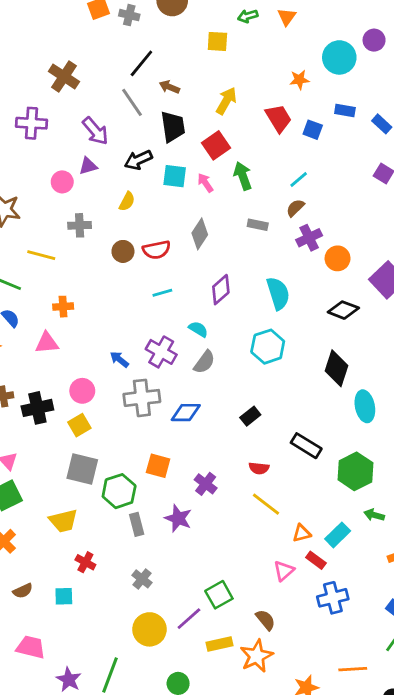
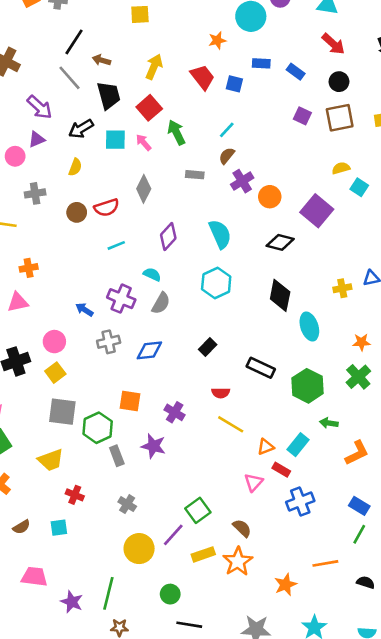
gray cross: (142, 398) -> (109, 342), size x0.7

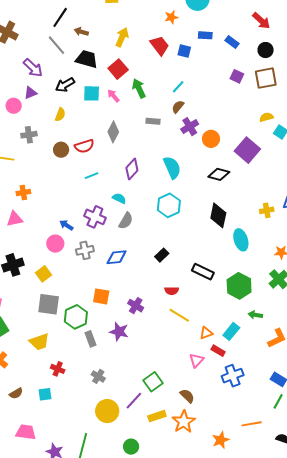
black trapezoid: (109, 95) -> (87, 59), turned -60
pink circle: (54, 342) -> (55, 244), moved

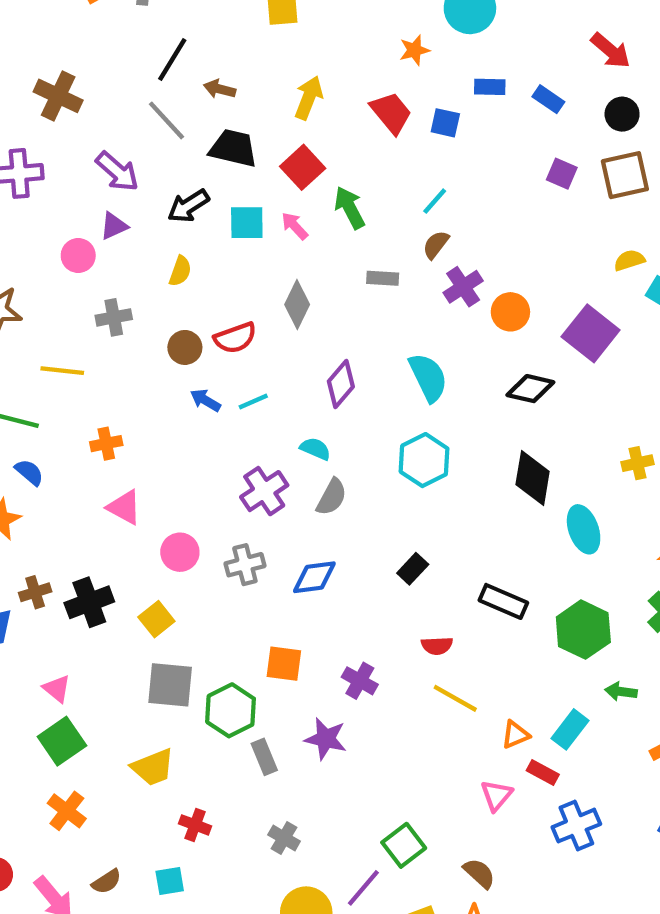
purple cross: (95, 217) -> (264, 491), turned 35
pink triangle: (15, 219) -> (124, 507), moved, turned 42
blue arrow: (66, 225) -> (205, 400), moved

